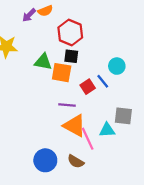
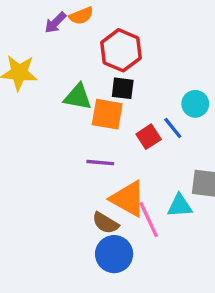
purple line: (67, 105) -> (100, 163), moved
blue circle: (45, 160) -> (114, 254), moved
brown semicircle: (76, 161) -> (105, 223), moved

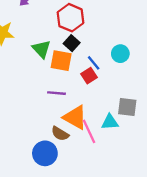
black square: (123, 88) -> (72, 43), turned 35
green triangle: (78, 97) -> (41, 49), turned 36
blue line: (173, 128) -> (94, 63), moved
blue circle: (114, 254) -> (45, 153), moved

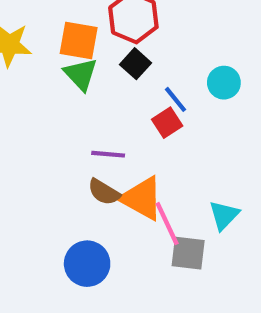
orange square: (61, 61) -> (79, 41), moved
gray square: (127, 107) -> (188, 253), moved
cyan triangle: (110, 122) -> (224, 215), moved, turned -42
brown semicircle: (60, 134) -> (104, 192), moved

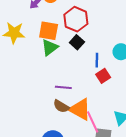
green triangle: (81, 74) -> (50, 48), turned 36
blue line: (175, 99) -> (97, 60), turned 40
red square: (167, 123) -> (103, 76), moved

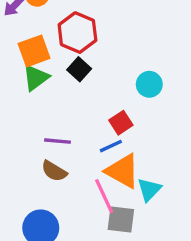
orange square: (49, 31) -> (34, 51), turned -30
blue line: (97, 60) -> (111, 146), moved, turned 64
orange triangle: (80, 109) -> (123, 171), moved

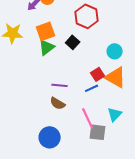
red hexagon: (77, 33) -> (87, 16), moved
orange triangle: (123, 171) -> (116, 77), moved

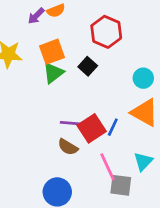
red square: (98, 74) -> (92, 128), moved, size x1.5
blue line: (92, 88) -> (113, 127), turned -40

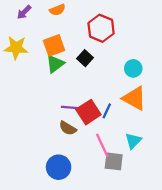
purple arrow: (36, 16) -> (24, 12), moved

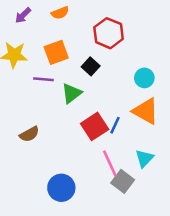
green triangle: (55, 64) -> (72, 93), moved
purple line: (70, 107) -> (43, 79), moved
brown semicircle: (68, 128) -> (29, 134), moved, turned -60
gray square: (114, 161) -> (123, 181), turned 30

